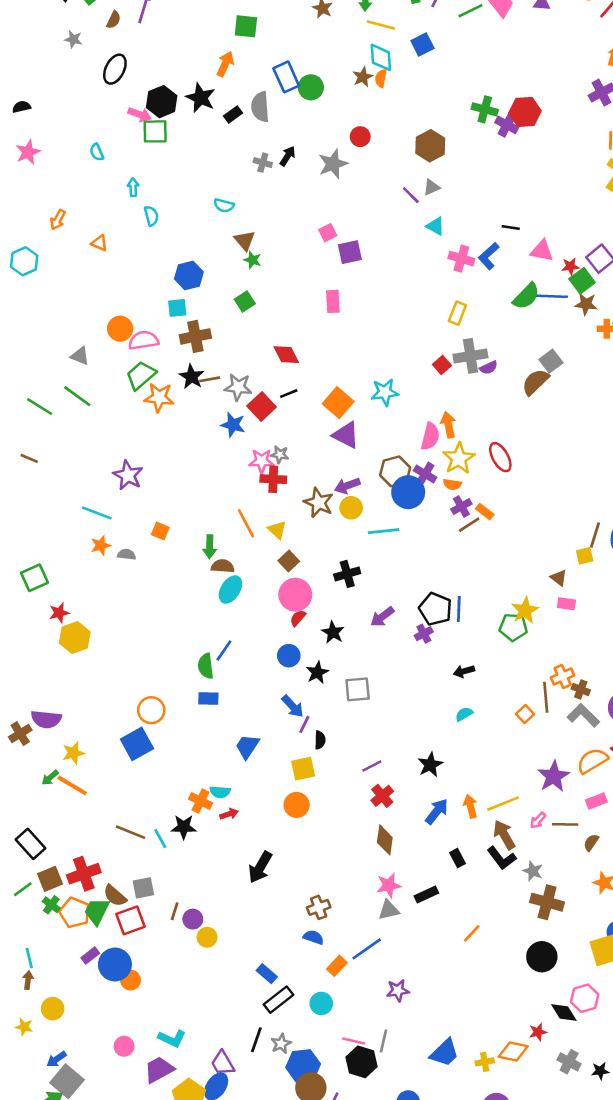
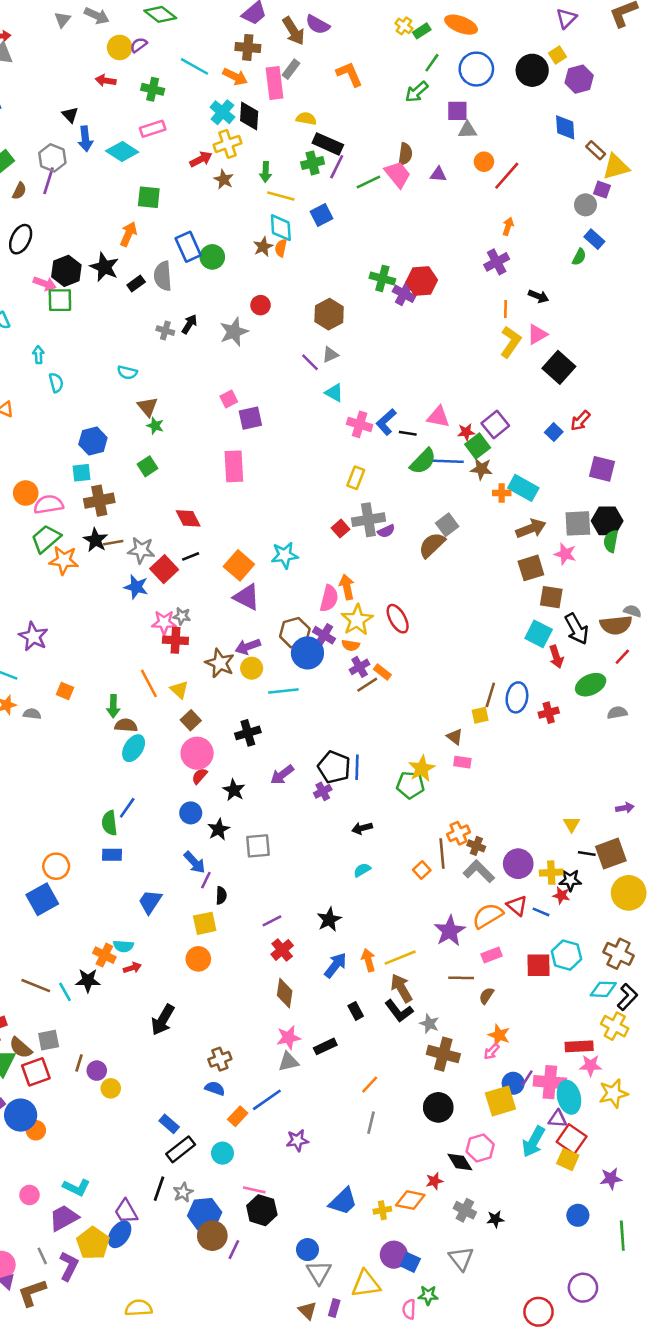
black line: (511, 227) -> (408, 433), moved
pink rectangle: (333, 301) -> (234, 466), size x1.4
pink arrow: (538, 820) -> (492, 1052), moved
gray line: (384, 1041) -> (371, 1123), moved

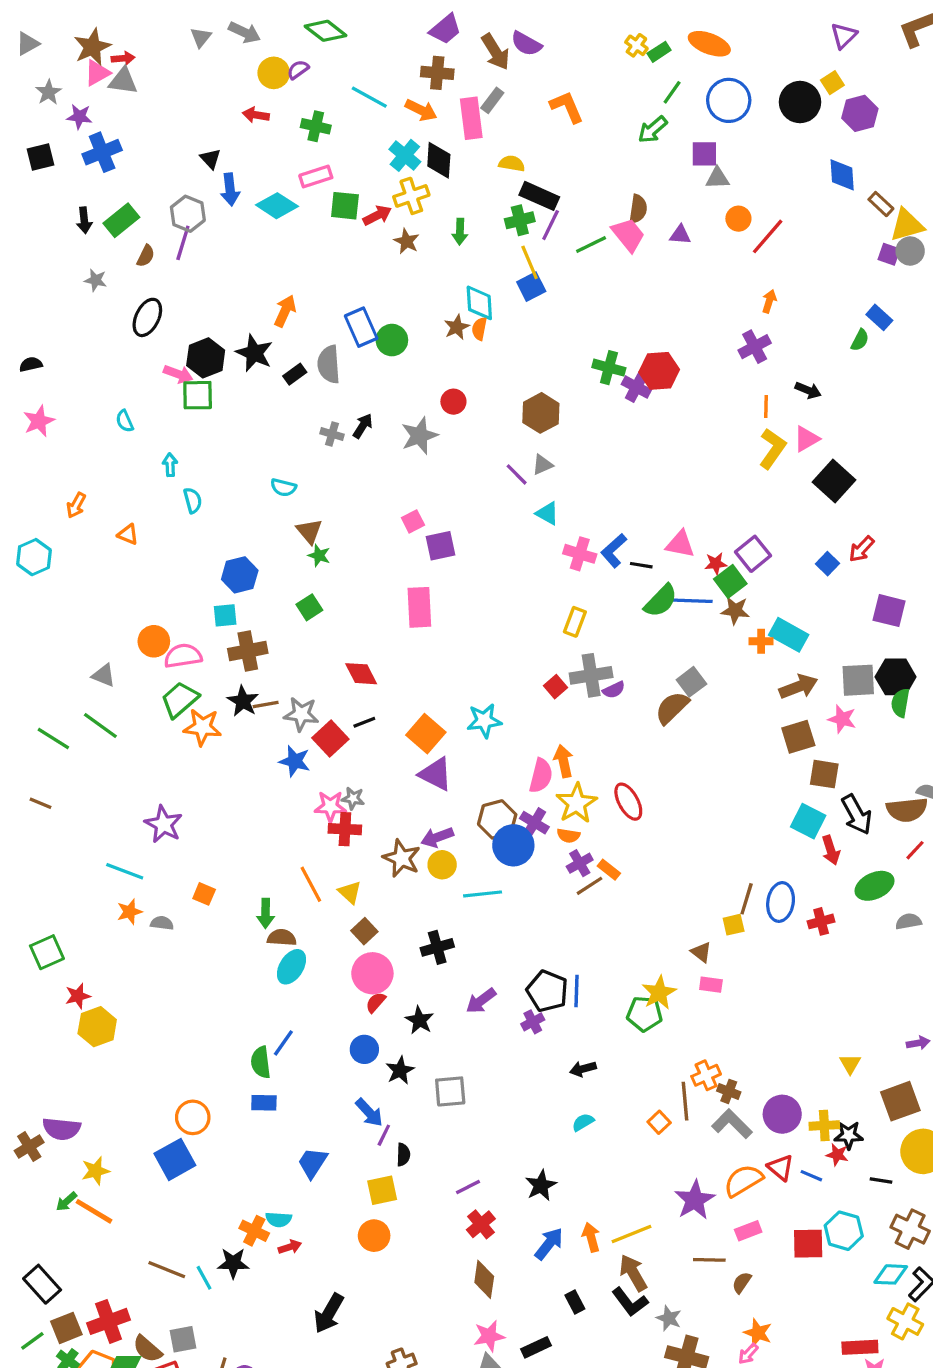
yellow line: (281, 196) -> (530, 262), moved, turned 52
green square: (149, 197) -> (345, 206), moved
gray circle: (585, 205) -> (910, 251), moved
black line: (587, 854) -> (881, 1181), moved

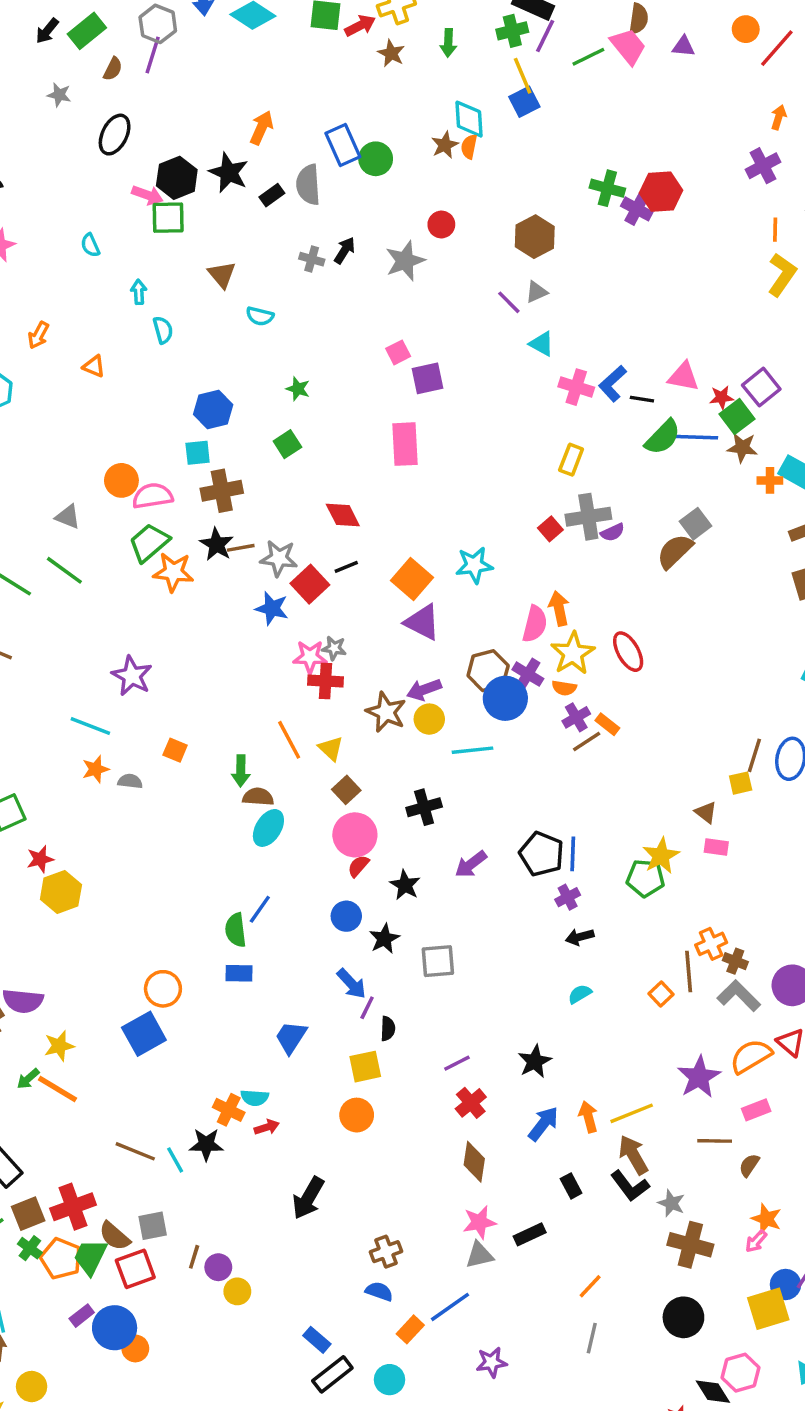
black arrow: (84, 220) -> (47, 31), turned 45
brown triangle: (309, 531) -> (222, 275), moved
purple cross: (533, 1022) -> (568, 897), moved

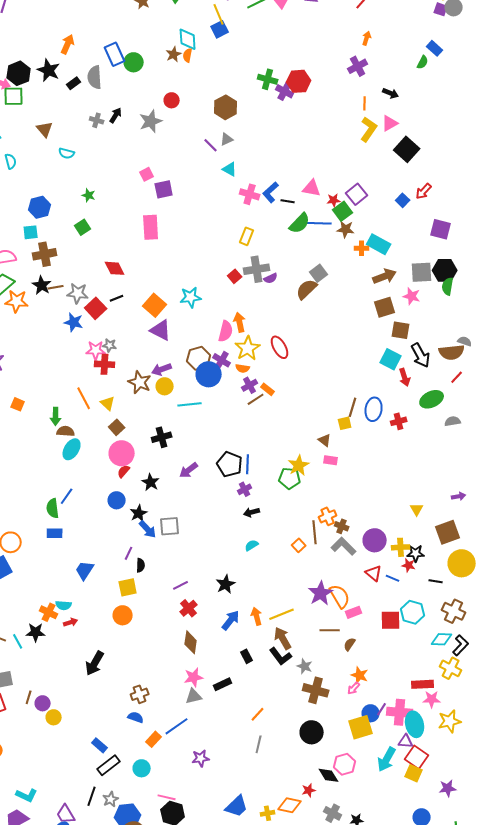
blue arrow: (351, 984) -> (148, 529), moved
orange semicircle: (751, 1056) -> (340, 596), moved, turned 90

